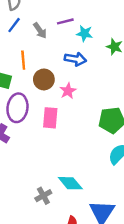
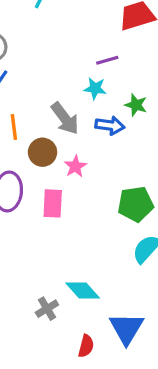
purple line: (65, 21) -> (107, 60), moved
gray arrow: (40, 31) -> (65, 118), moved, size x1.5
blue arrow: (75, 59) -> (110, 125), moved

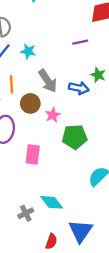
cyan star: (95, 88) -> (28, 51), moved
pink rectangle: (53, 203) -> (33, 154), moved
green pentagon: (136, 204) -> (75, 137), moved

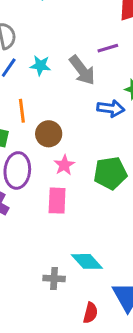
gray arrow: (48, 81) -> (82, 70), moved
pink star: (53, 115) -> (64, 165), moved
gray cross: (26, 213) -> (54, 278), turned 35

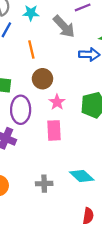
cyan star: (40, 66) -> (31, 13), moved
orange line: (22, 111) -> (31, 49), moved
gray cross: (54, 278) -> (44, 184), moved

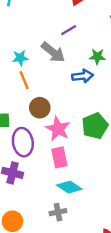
cyan star: (31, 13) -> (20, 58), moved
pink star: (57, 102) -> (58, 129), size x1.5
cyan diamond: (82, 176) -> (69, 187), moved

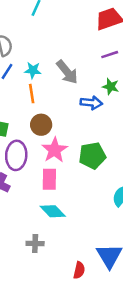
purple line: (69, 30) -> (110, 55), moved
gray cross: (58, 212) -> (35, 243), moved

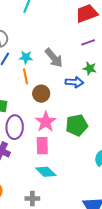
brown circle: (41, 125) -> (41, 94), moved

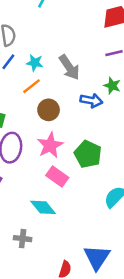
orange line: (26, 76) -> (32, 86), turned 56
green pentagon: (77, 125) -> (88, 154), turned 30
pink rectangle: (42, 146) -> (57, 176), moved, turned -60

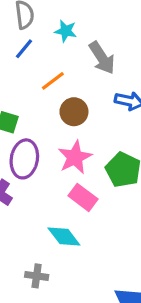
cyan star: (35, 63) -> (66, 31), moved

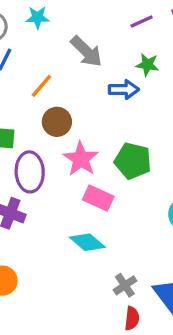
cyan star: (66, 31) -> (38, 17), moved
brown circle: (74, 112) -> (57, 122), moved
gray cross: (37, 276) -> (125, 285), moved, turned -30

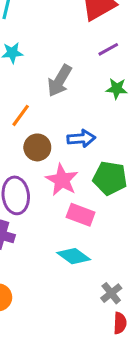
gray arrow: (86, 51) -> (60, 81), turned 80
blue arrow: (124, 89) -> (81, 138), moved

